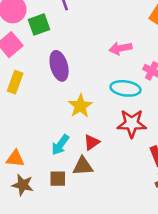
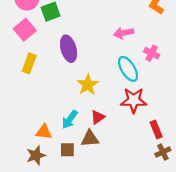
cyan ellipse: (125, 88) -> (128, 69), turned 50
orange triangle: (15, 159) -> (44, 132), moved
brown star: (23, 185) -> (36, 155), turned -30

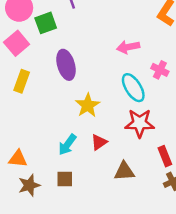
orange triangle: (44, 132) -> (18, 159), moved
brown triangle: (90, 139) -> (124, 171), moved

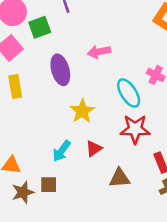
pink arrow: (128, 47) -> (99, 52), moved
yellow rectangle: (22, 81) -> (15, 87), turned -30
brown square: (65, 179) -> (49, 185), moved

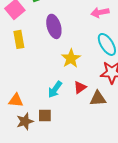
pink arrow: (99, 52) -> (100, 12), moved
brown triangle: (120, 178) -> (98, 98), moved

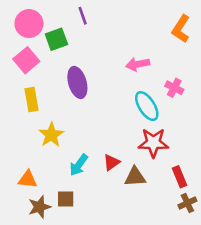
yellow star: (71, 58) -> (51, 135), moved

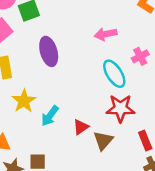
pink cross: (174, 88) -> (140, 56), turned 35
cyan arrow: (79, 165) -> (50, 116), moved
brown triangle: (135, 177) -> (103, 141), turned -45

